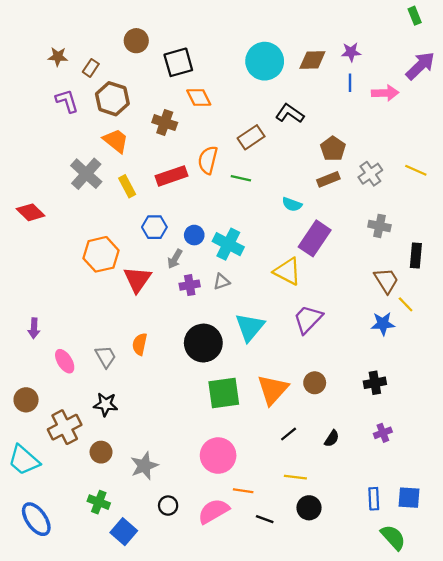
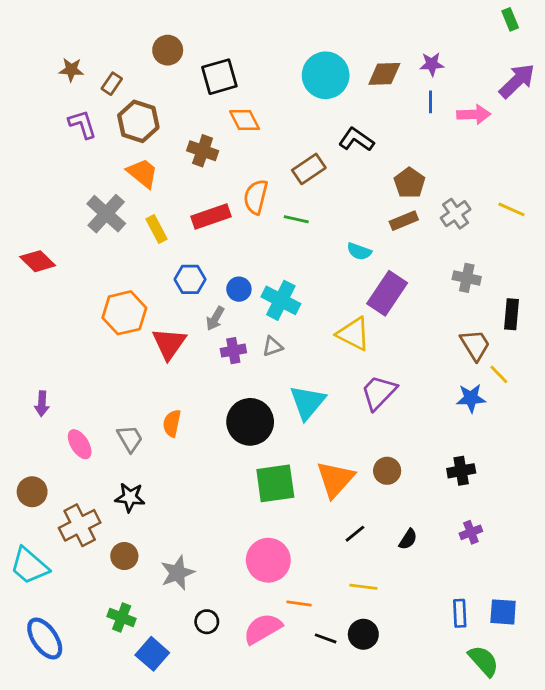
black circle: (309, 508) -> (363, 634), moved

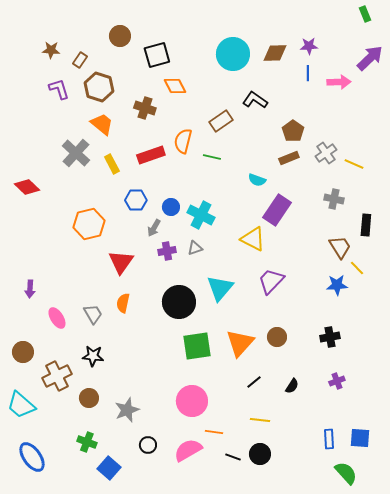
yellow line: (511, 209) -> (354, 164), moved
red triangle: (169, 344) -> (121, 262), moved

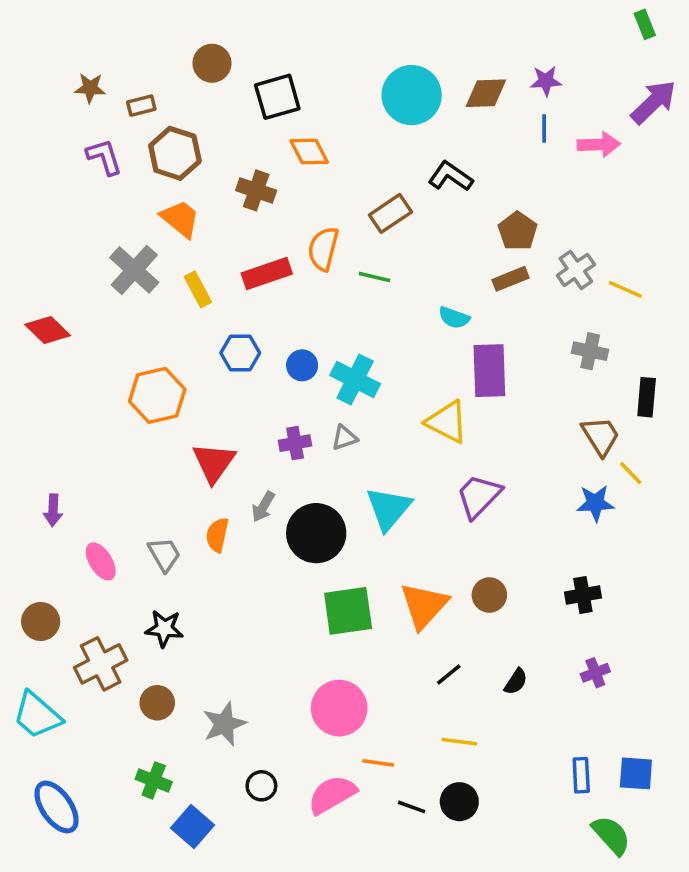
brown rectangle: (80, 60) -> (141, 106), turned 42
purple rectangle: (277, 210) -> (489, 371), turned -36
gray arrow: (154, 228) -> (263, 507), moved

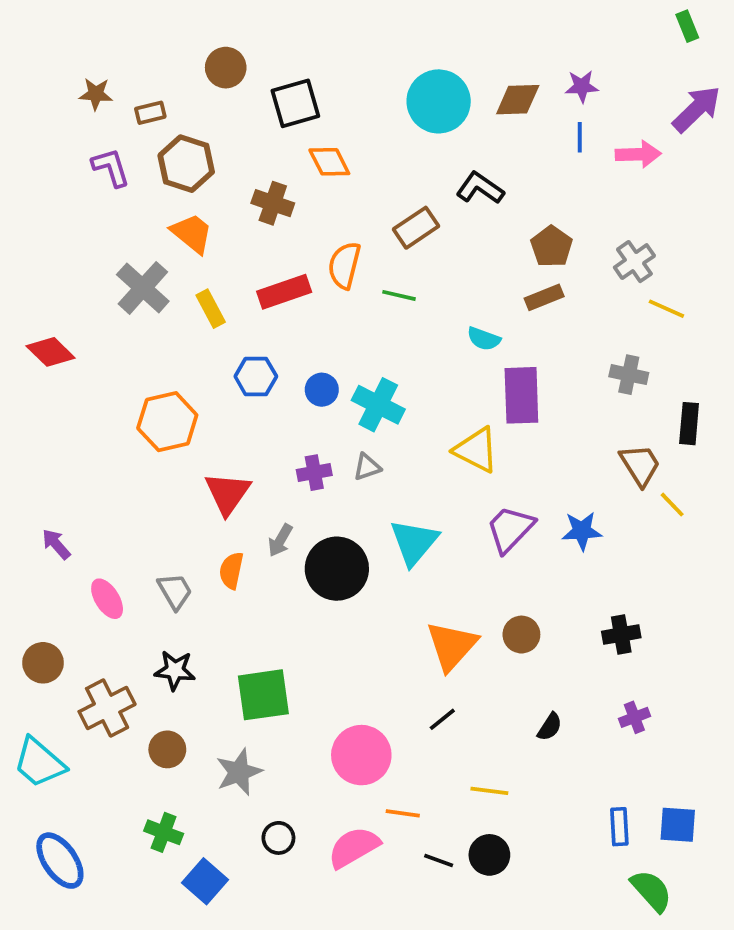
gray cross: (576, 270) -> (634, 262), moved
blue star: (595, 503) -> (582, 531), moved
purple arrow: (53, 510) -> (56, 544), turned 136
green square: (348, 611) -> (263, 695), moved
black line: (449, 674) -> (442, 719), moved

